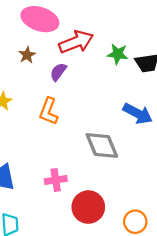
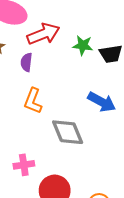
purple semicircle: (58, 72) -> (26, 62), turned -30
orange L-shape: (49, 111) -> (33, 101), moved

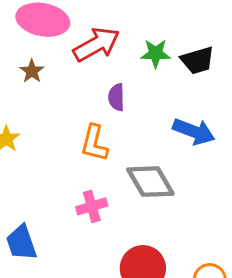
purple semicircle: (26, 62) -> (116, 97), moved
pink cross: (24, 165) -> (92, 206), moved

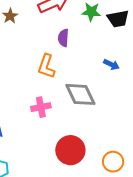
blue arrow: (194, 131) -> (111, 65), size x0.6

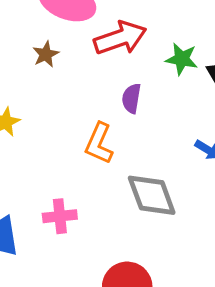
pink cross: (41, 107) -> (60, 216), moved

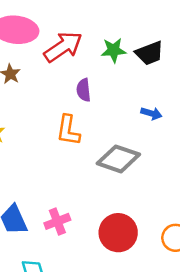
gray diamond: (152, 195) -> (118, 159), turned -36
pink cross: (60, 216) -> (57, 221), moved

